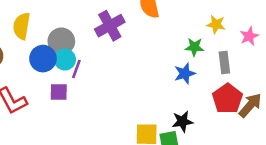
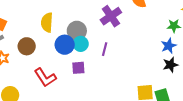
purple line: (76, 69) -> (105, 49), moved
black star: (182, 121) -> (170, 65), moved

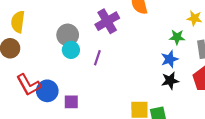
yellow semicircle: (47, 22) -> (18, 22), moved
blue circle: (65, 45) -> (47, 91), moved
purple square: (78, 68) -> (71, 102), moved

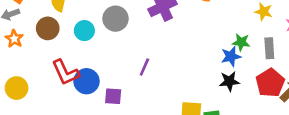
green star: (177, 37) -> (241, 42), moved
cyan circle: (71, 50) -> (84, 31), moved
purple line: (97, 58) -> (144, 67), moved

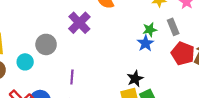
purple line: (144, 67) -> (72, 77), moved
black star: (229, 81) -> (135, 79), moved

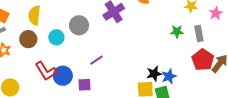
blue star: (145, 43) -> (169, 76), moved
purple line: (72, 77) -> (97, 60), turned 40

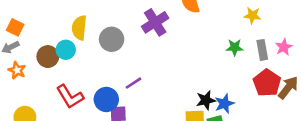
pink star: (216, 13) -> (284, 47), moved
yellow semicircle: (34, 15) -> (79, 28), moved
cyan circle: (56, 37) -> (66, 50), moved
blue circle: (63, 76) -> (106, 99), moved

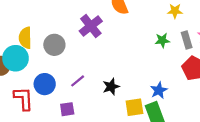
cyan circle: (66, 50) -> (15, 58), size x1.5
red L-shape: (70, 97) -> (23, 99), turned -145
blue circle: (106, 99) -> (45, 84), moved
black star: (206, 100) -> (111, 87), moved

